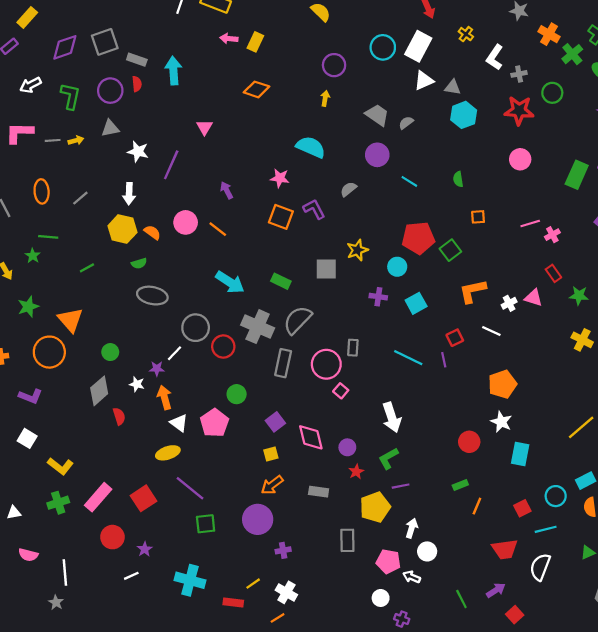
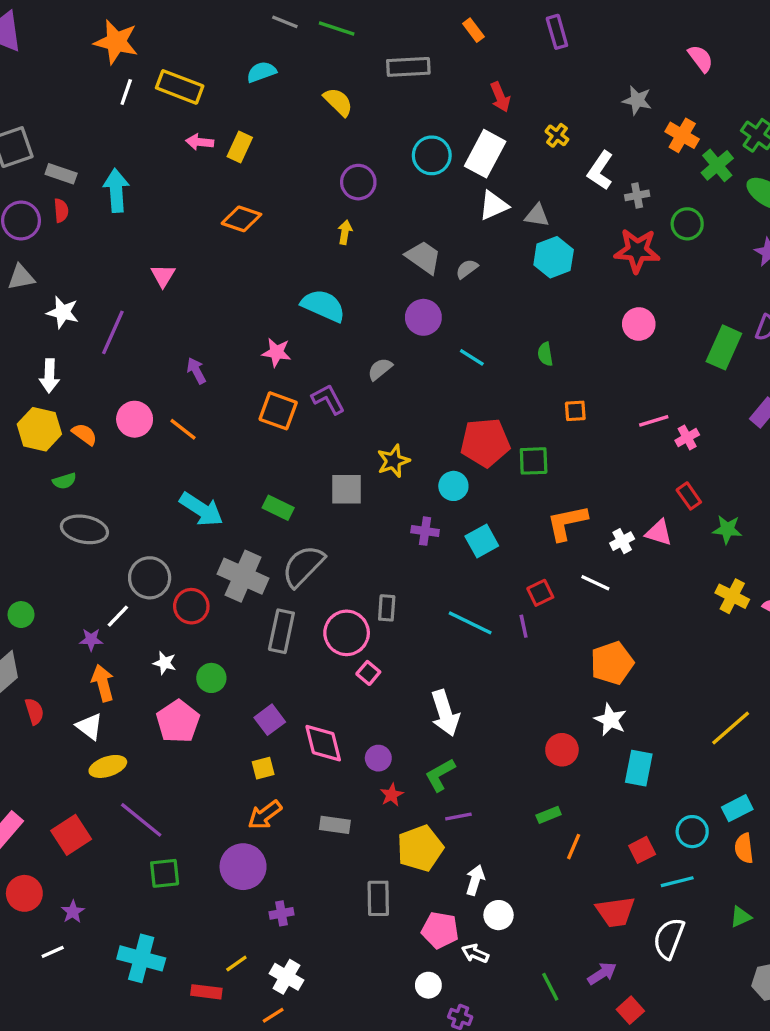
green square: (450, 250) -> (534, 461), turned 35
white star: (137, 384) -> (165, 663), moved
white triangle: (179, 423) -> (89, 726), moved

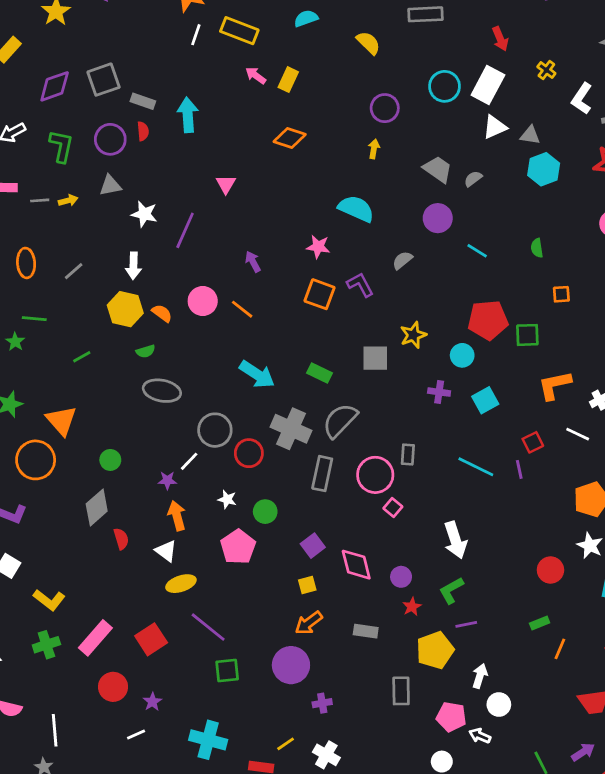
pink arrow: (200, 142) -> (256, 75), turned 30

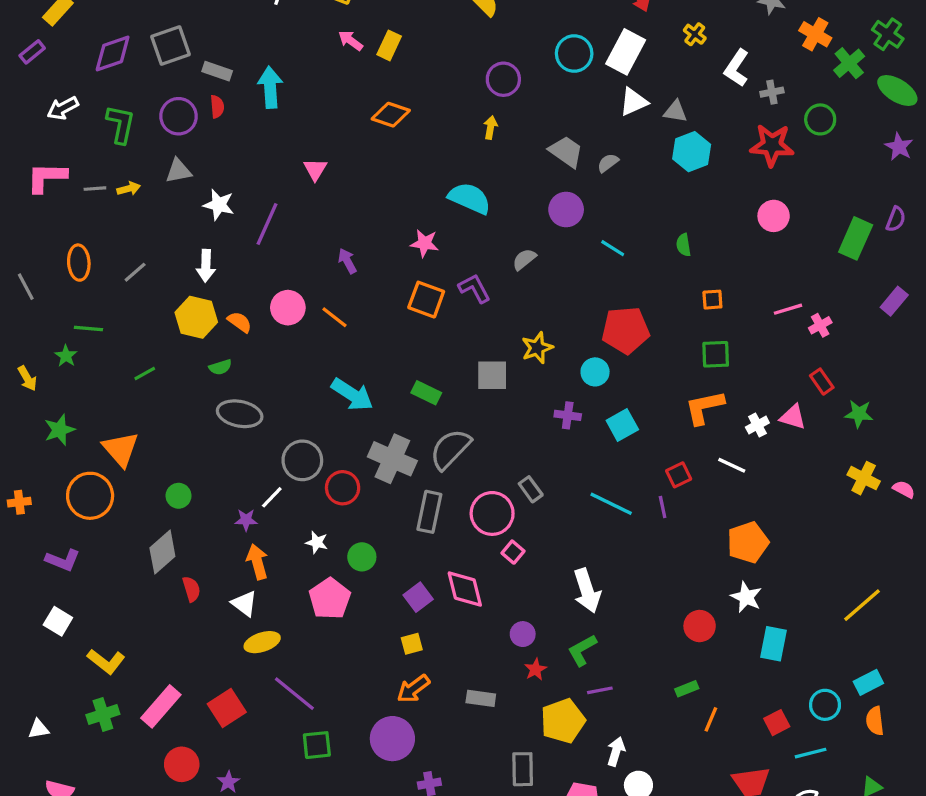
green square: (527, 335) -> (716, 354), moved
gray rectangle: (408, 455) -> (531, 489), turned -40
pink diamond: (356, 565) -> (465, 589), moved

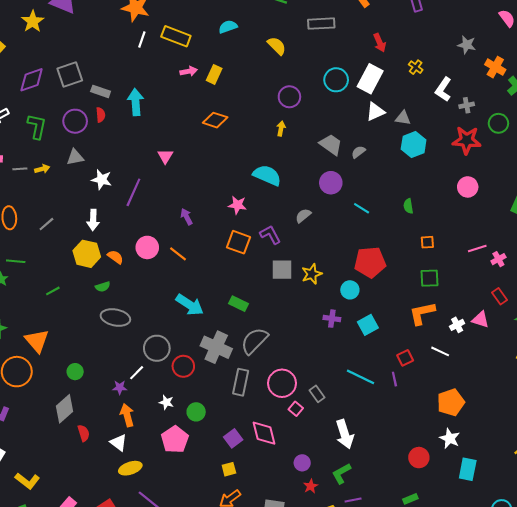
pink arrow: (351, 41) -> (189, 71), turned 133
gray square: (492, 375) -> (282, 270), moved
gray rectangle: (531, 489) -> (317, 394), moved

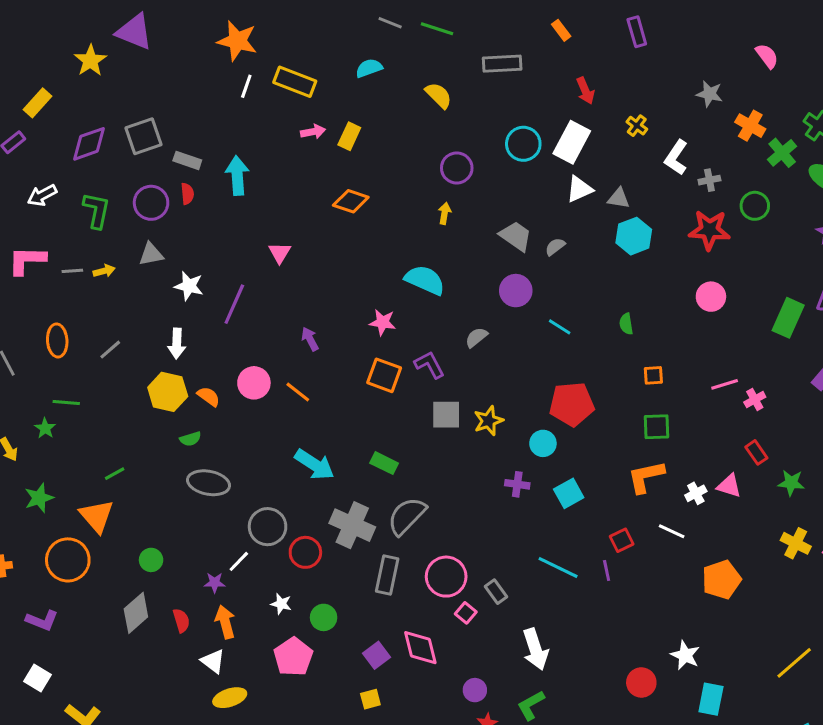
green line: (53, 291) -> (115, 474), moved
orange pentagon: (451, 402) -> (722, 580), moved
red semicircle: (84, 433) -> (181, 620), moved

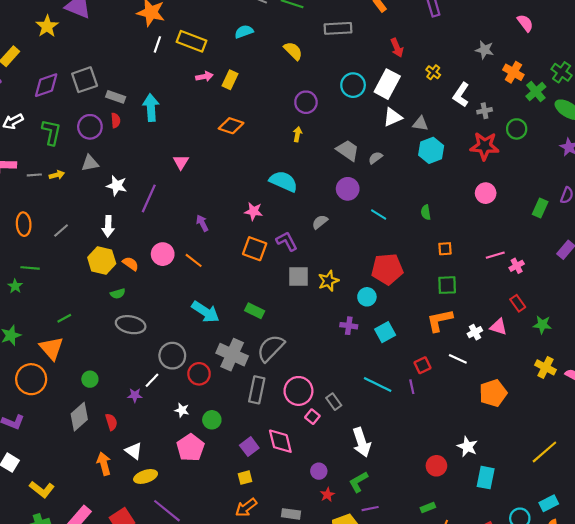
green rectangle: (788, 318) -> (540, 208), size x0.7
orange arrow: (225, 622) -> (104, 464), moved

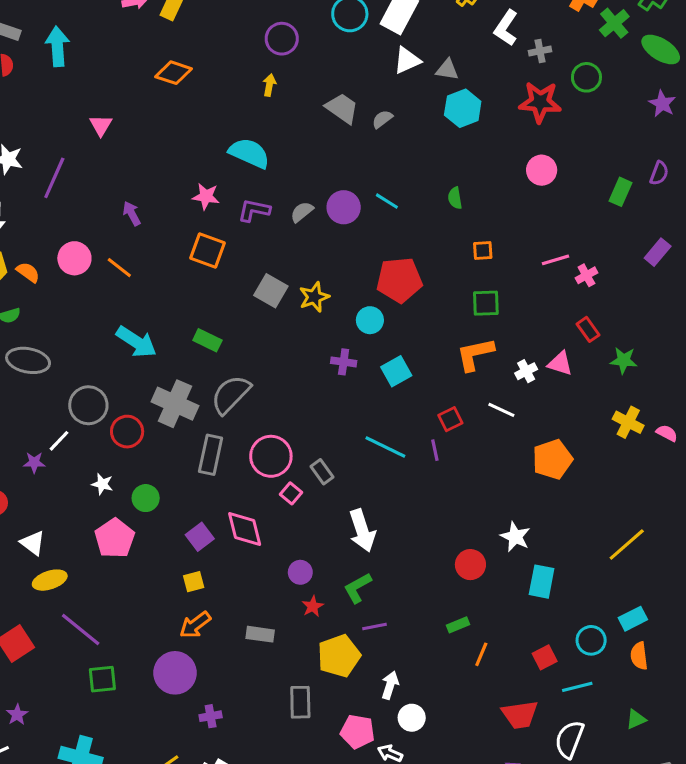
purple circle: (348, 189) -> (344, 207), moved
purple L-shape: (287, 241) -> (254, 210), moved, turned -50
gray square: (298, 277) -> (271, 291), turned 30

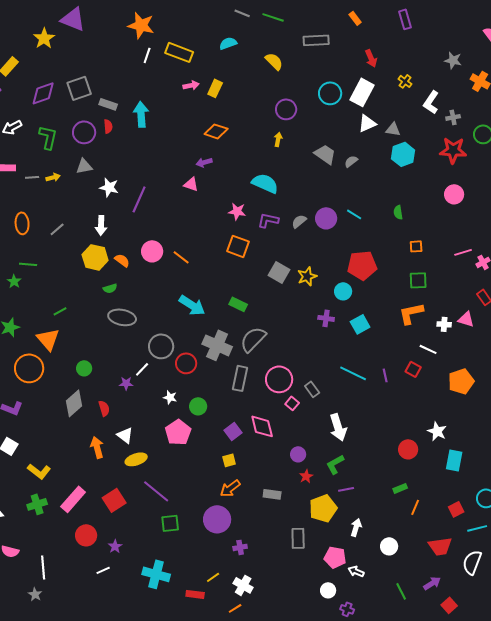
pink triangle: (101, 125) -> (191, 184), moved, turned -42
purple arrow: (132, 213) -> (204, 162), moved, turned -77
white cross: (526, 371) -> (444, 324), turned 32
red square: (450, 419) -> (413, 369), moved, turned -35
white circle: (412, 718) -> (389, 546), moved

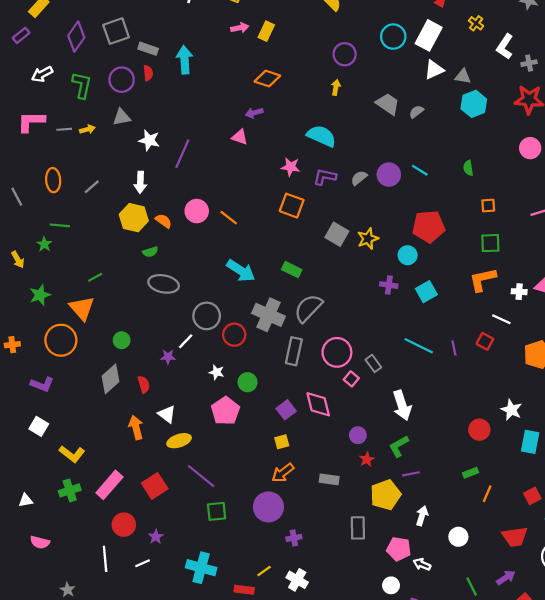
purple diamond: (43, 93) -> (76, 37), turned -36
white line: (43, 567) -> (105, 559), moved

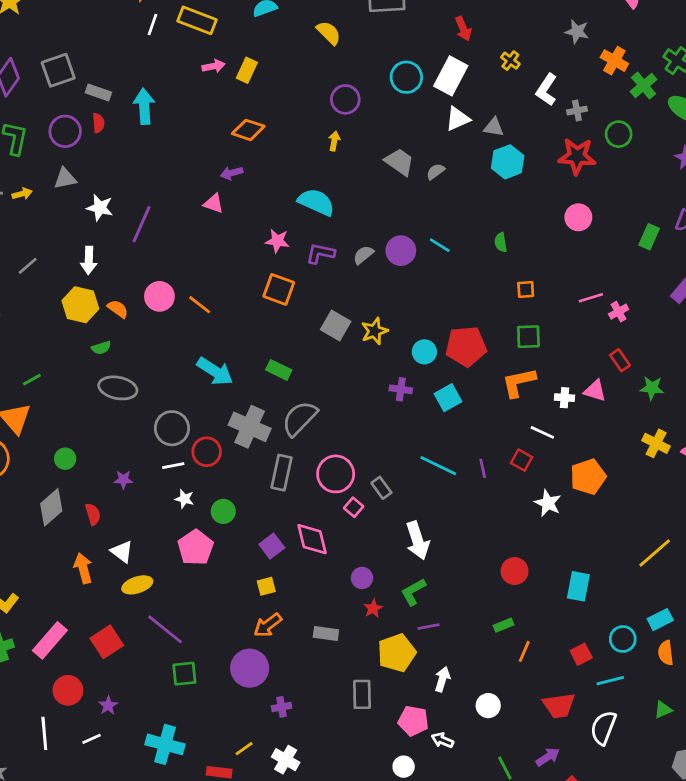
red pentagon: (429, 226) -> (466, 346), moved
white line: (186, 341) -> (173, 466), moved, turned 35
white star: (511, 410) -> (548, 503), moved

